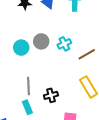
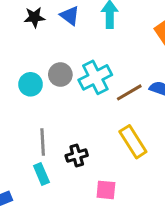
cyan cross: (64, 44) -> (95, 77), size x1.5

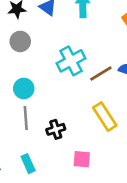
gray circle: (60, 75) -> (20, 41), moved
cyan circle: (30, 84) -> (24, 88), moved
cyan rectangle: (41, 174) -> (28, 164), moved

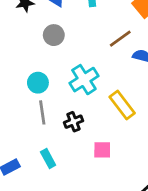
gray circle: (20, 41) -> (54, 35), moved
cyan cross: (71, 61) -> (84, 80), moved
brown line: (101, 74) -> (120, 39), moved

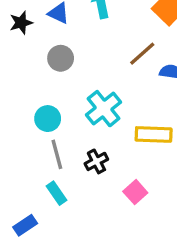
yellow rectangle: (122, 105) -> (154, 134), turned -44
pink square: (102, 150) -> (135, 192), turned -36
cyan rectangle: (48, 158) -> (57, 193), moved

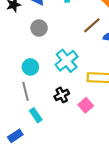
gray line: (57, 154) -> (25, 91), moved
pink square: (135, 192) -> (86, 105), moved

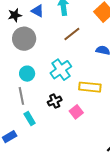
brown line: (92, 25) -> (72, 34), moved
gray circle: (39, 28) -> (24, 39), moved, size x1.5

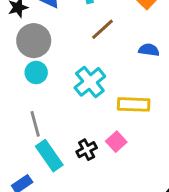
cyan circle: (27, 74) -> (36, 72), moved
black cross: (55, 101) -> (87, 150), moved
cyan rectangle: (30, 118) -> (49, 156), size x1.5

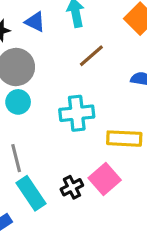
cyan cross: (90, 82) -> (77, 113), turned 32
pink square: (116, 142) -> (105, 179), size x1.4

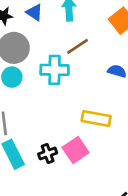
cyan cross: (77, 113) -> (55, 70), moved

